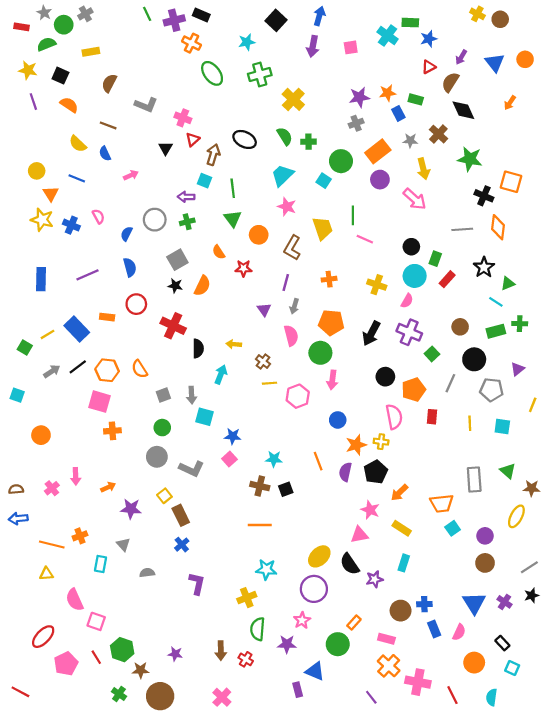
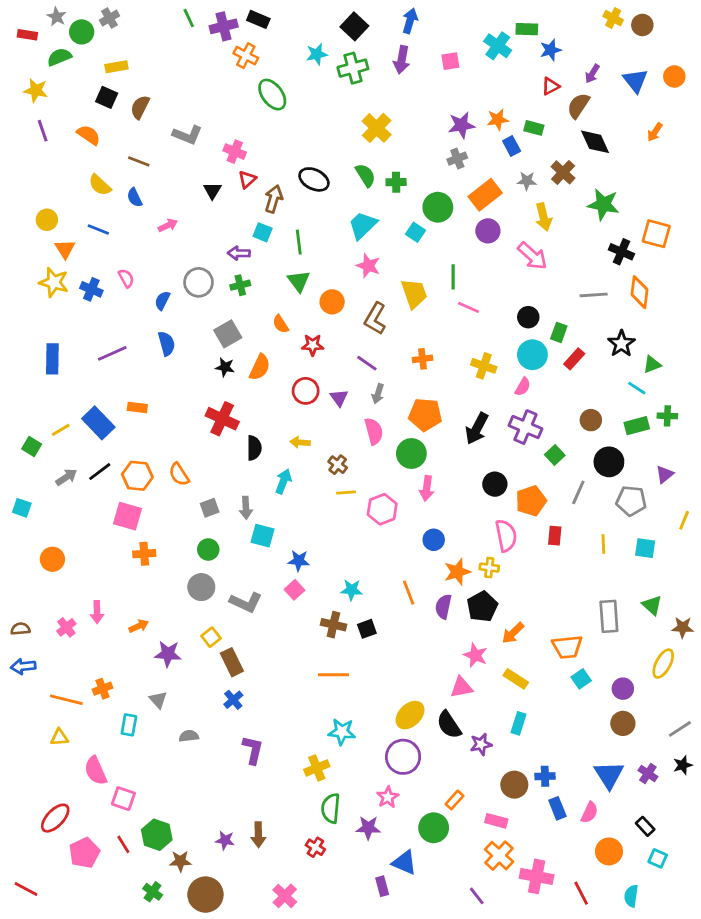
green cross: (260, 75) -> (353, 68), moved
black square: (60, 76) -> (107, 97), moved
purple line: (286, 282) -> (367, 363), turned -70
red circle: (136, 304) -> (306, 391), moved
brown arrow: (221, 651) -> (258, 835), moved

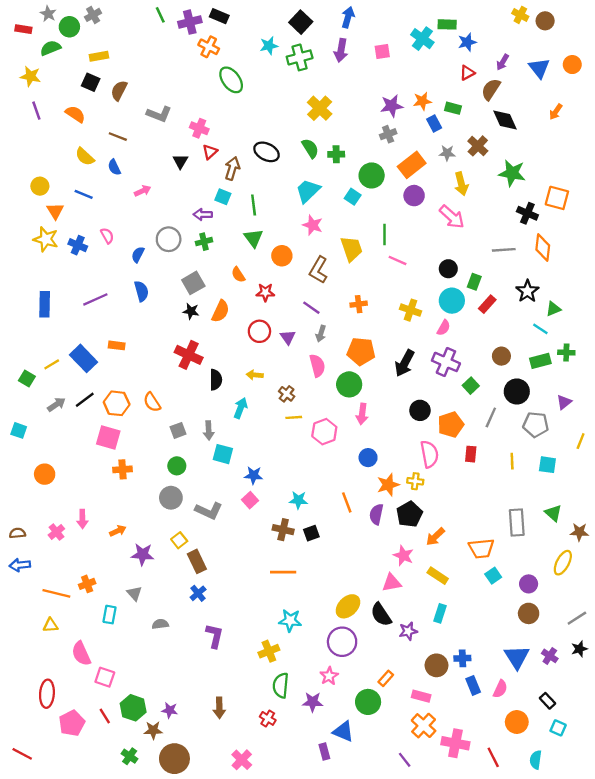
red ellipse: (55, 818) -> (47, 694), turned -40
purple star: (225, 840) -> (170, 710), moved

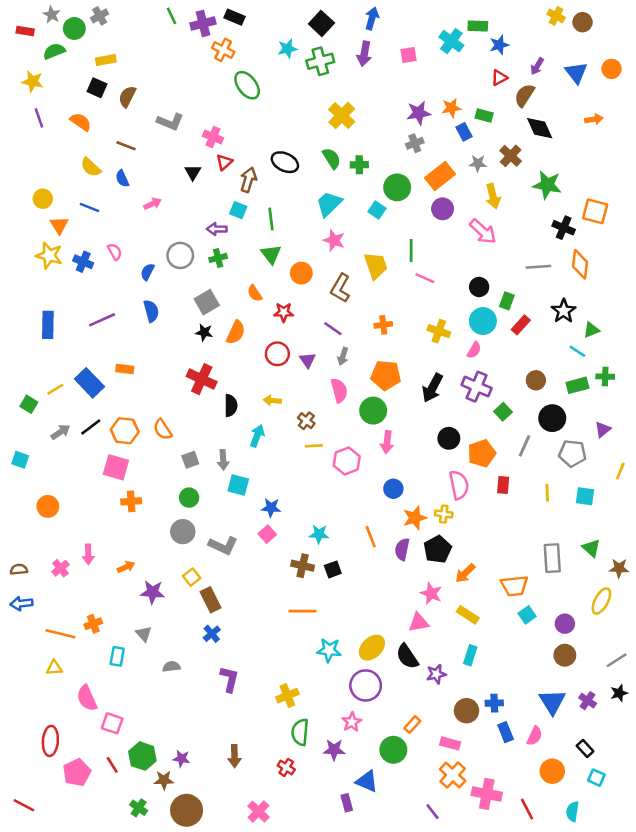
orange arrow: (556, 112) -> (594, 119), turned -133
cyan star: (290, 620) -> (329, 650), moved

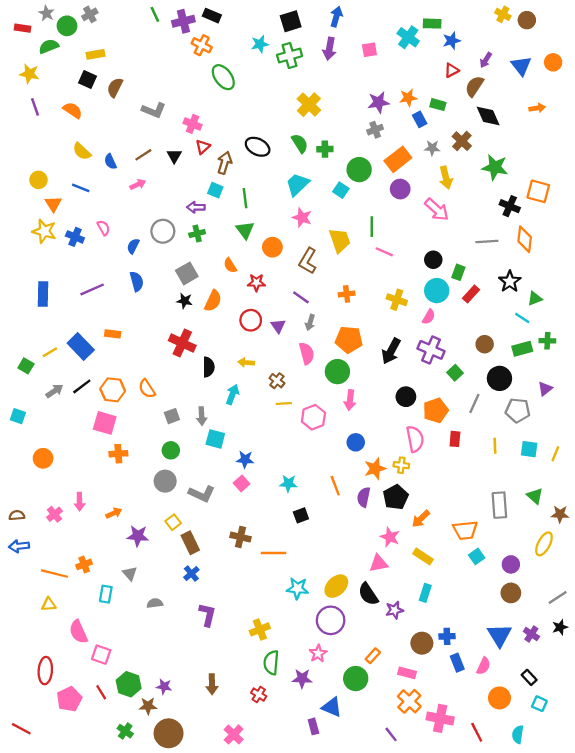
black square: (321, 23) -> (291, 21), turned 30
brown line: (126, 146) -> (143, 155), moved, turned -54
yellow line: (620, 471) -> (555, 454), moved
brown cross: (303, 566) -> (240, 537), moved

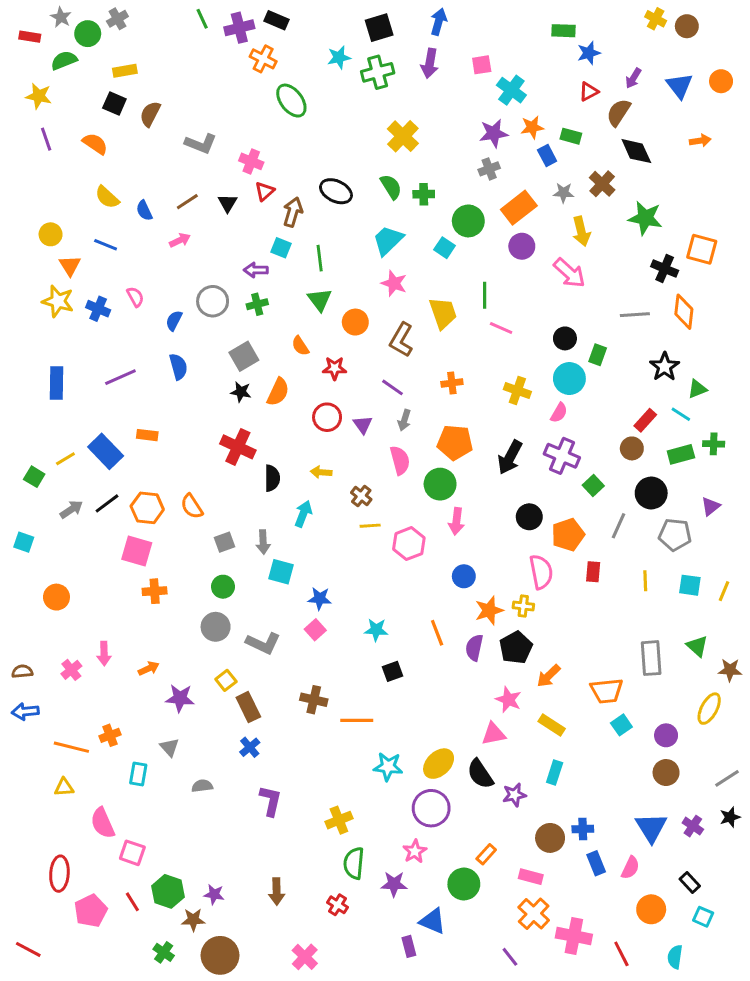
cyan cross: (408, 37) -> (511, 90), moved
red rectangle: (471, 294) -> (645, 420), moved

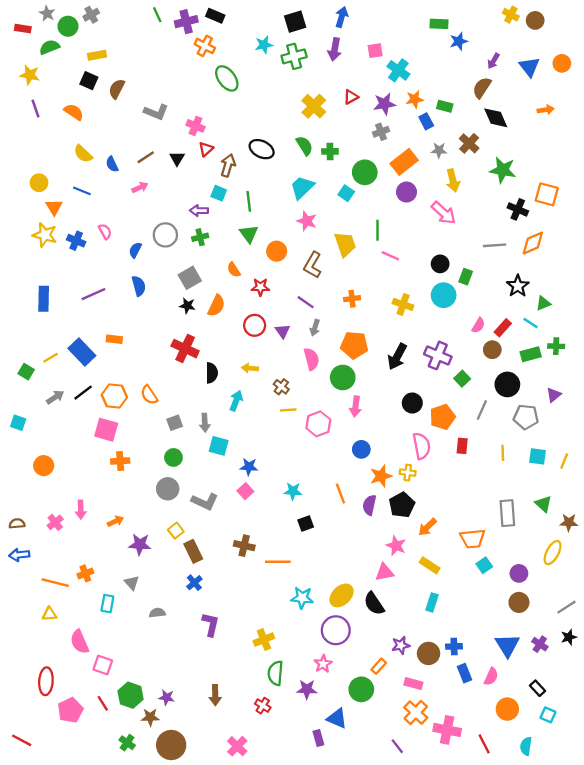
red triangle: (589, 92) -> (351, 97), moved
orange diamond: (684, 312) -> (533, 243), turned 60
pink semicircle: (559, 413) -> (478, 325), moved
purple star: (514, 795) -> (401, 645), moved

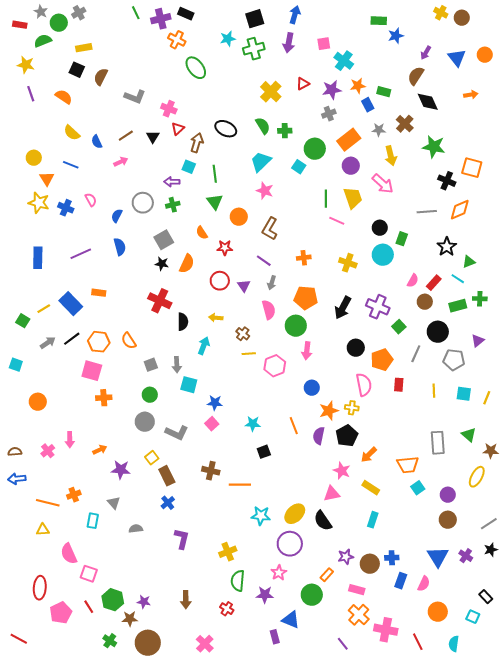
yellow trapezoid: (345, 244) -> (353, 198), moved
blue rectangle: (464, 673) -> (401, 581), turned 42
black rectangle: (537, 688) -> (486, 597), moved

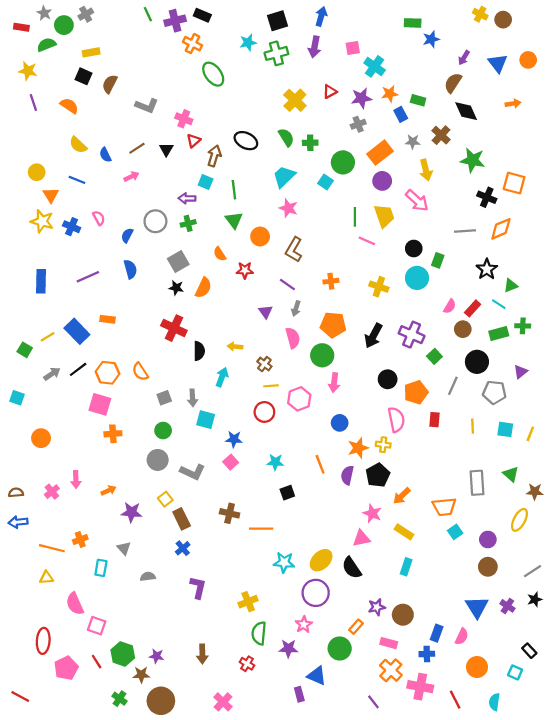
red circle: (220, 281) -> (264, 412), moved
blue cross: (392, 558) -> (427, 654), moved

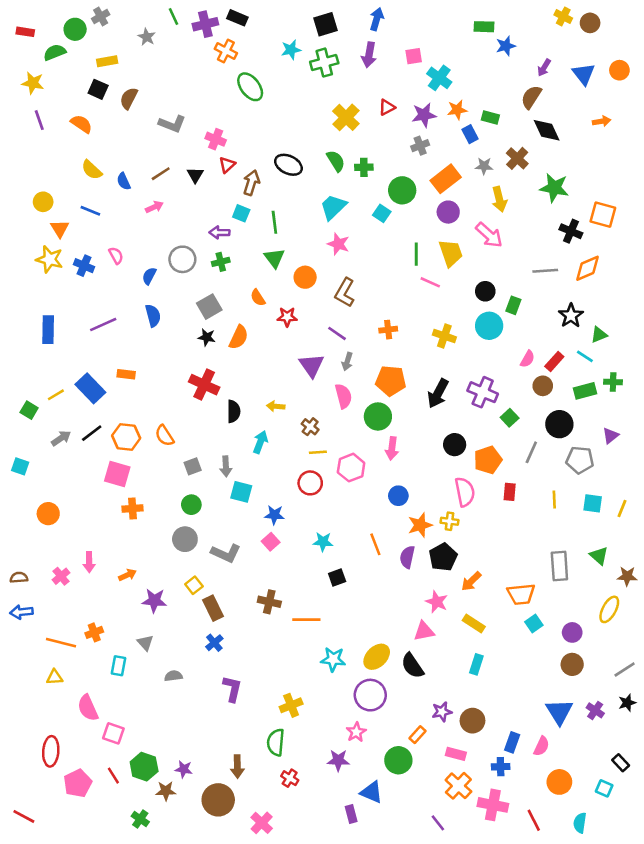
gray star: (44, 13) -> (147, 37), moved
purple triangle: (266, 312) -> (311, 365), size x1.5
green semicircle: (259, 633) -> (276, 742), moved
brown circle: (161, 701) -> (218, 800), moved

